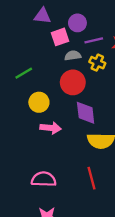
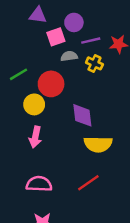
red circle: (73, 82) -> (51, 84), moved
pink arrow: (51, 128) -> (35, 137), moved, turned 96
red line: (91, 178) -> (88, 183), turned 70

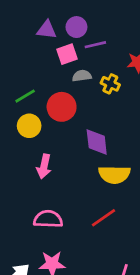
purple circle: (74, 22) -> (76, 27), moved
purple line: (91, 41) -> (95, 45), moved
yellow circle: (34, 104) -> (29, 126), moved

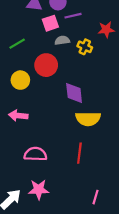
green line: (25, 96) -> (17, 44), moved
pink arrow: (44, 166) -> (18, 115), moved, turned 84
red line: (104, 218) -> (79, 153), turned -48

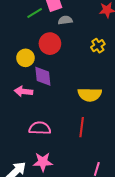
green line: (17, 44) -> (35, 13), moved
yellow cross: (85, 47) -> (98, 46), moved, turned 32
purple diamond: (74, 93) -> (43, 76), moved

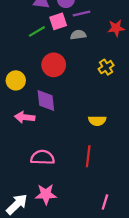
gray semicircle: (65, 20) -> (78, 35), moved
yellow circle: (25, 58) -> (16, 80), moved
yellow semicircle: (90, 95) -> (97, 121), size x0.7

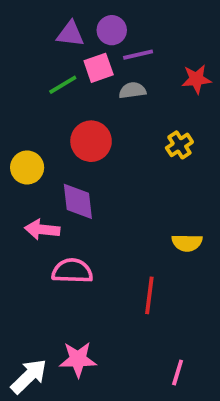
yellow semicircle: (97, 121) -> (187, 243), moved
pink semicircle: (43, 157) -> (72, 271), moved

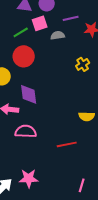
purple line: (138, 55) -> (71, 18), moved
red circle: (91, 141) -> (24, 56), moved
red line: (149, 295) -> (67, 144), turned 72

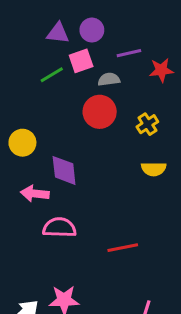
red circle: (24, 56) -> (100, 112), moved
yellow semicircle: (87, 116) -> (154, 169), moved

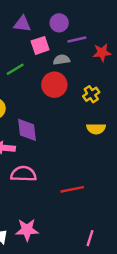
purple circle: (92, 30) -> (59, 23), moved
green line: (52, 75) -> (15, 69), moved

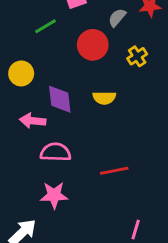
gray semicircle: (61, 60) -> (117, 18), moved, turned -42
yellow semicircle: (96, 129) -> (104, 98), moved
pink star: (27, 230) -> (54, 195), moved

